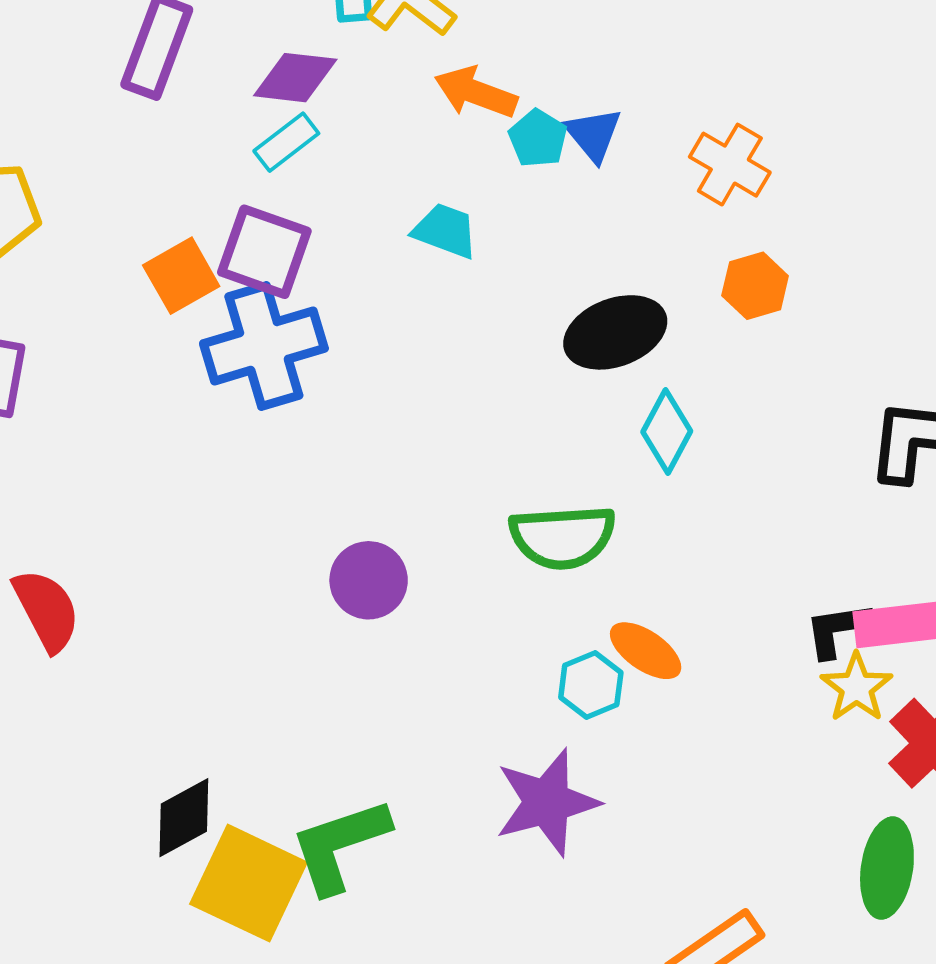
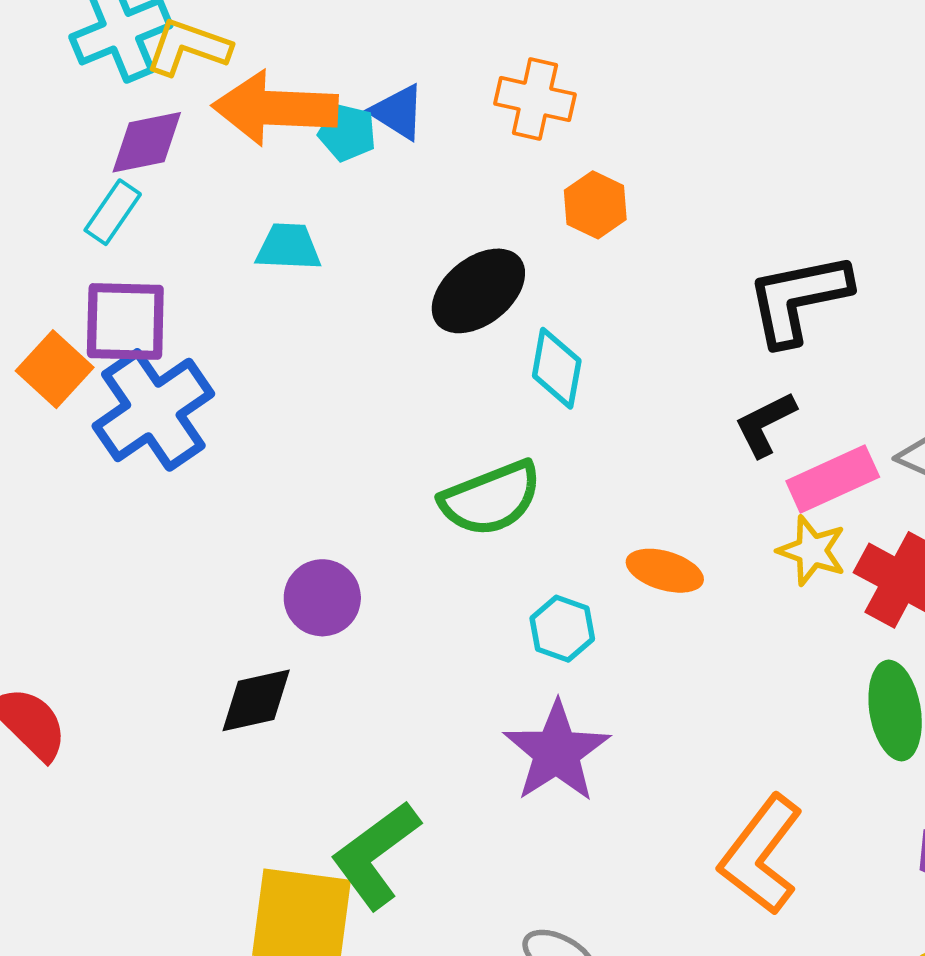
purple diamond: (295, 78) -> (147, 142), moved
orange arrow: (476, 92) -> (275, 108), size x1.5
black L-shape: (838, 630) -> (765, 424), moved
orange ellipse: (646, 651) -> (665, 571), moved
black diamond: (184, 818) -> (256, 700), moved, turned 34

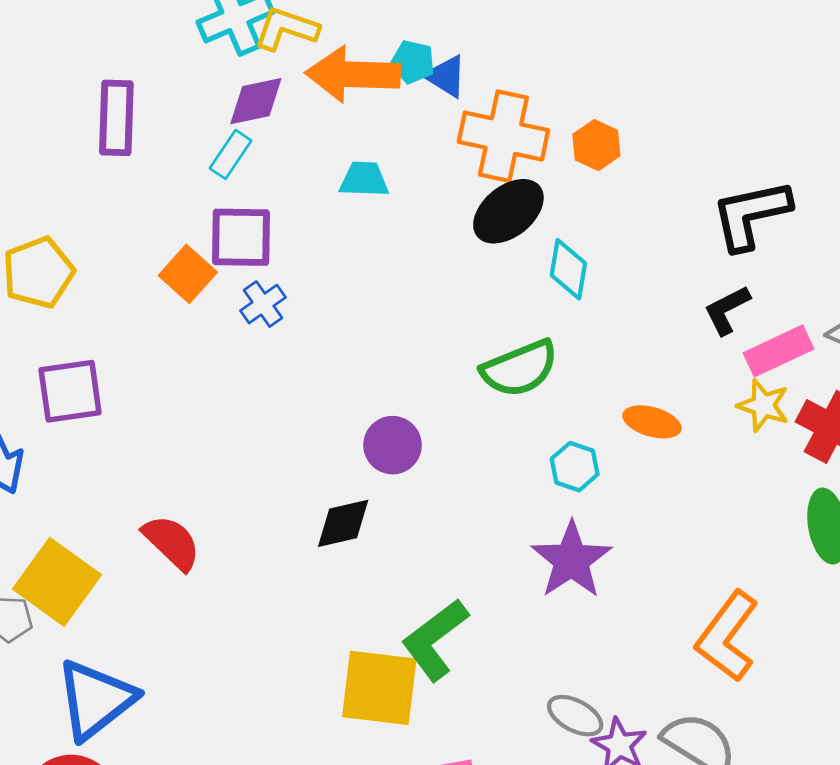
orange cross: (535, 99) -> (503, 136), moved, size x1.5
cyan pentagon: (347, 133) -> (413, 62), moved
blue cross: (153, 410) -> (263, 304), size x0.5

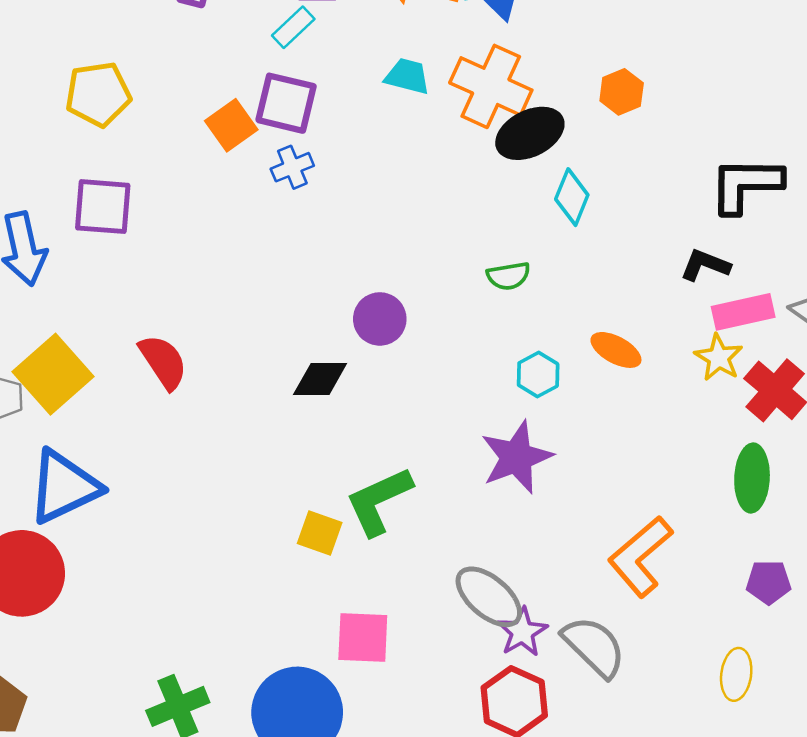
orange cross: (503, 136) -> (491, 86), moved
black L-shape: (727, 310) -> (705, 265), turned 36
green semicircle: (520, 368) -> (508, 276), size x0.6
yellow square: (379, 688) -> (320, 533), size x0.6
gray ellipse: (575, 716) -> (489, 597), size x1.4

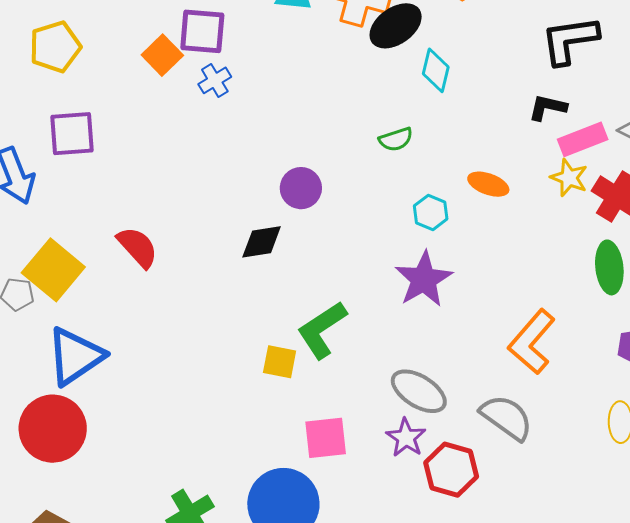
purple star: (522, 632) -> (406, 438), moved

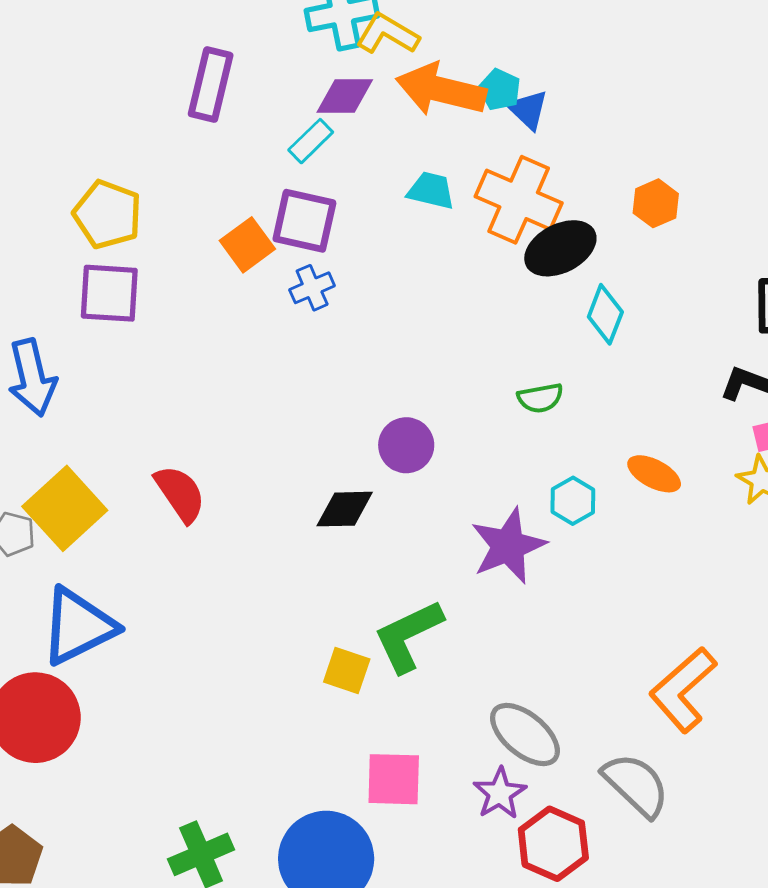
yellow pentagon: (55, 47) -> (107, 214), turned 30
purple square: (72, 134) -> (109, 293), moved
purple star: (424, 279) -> (508, 546), moved

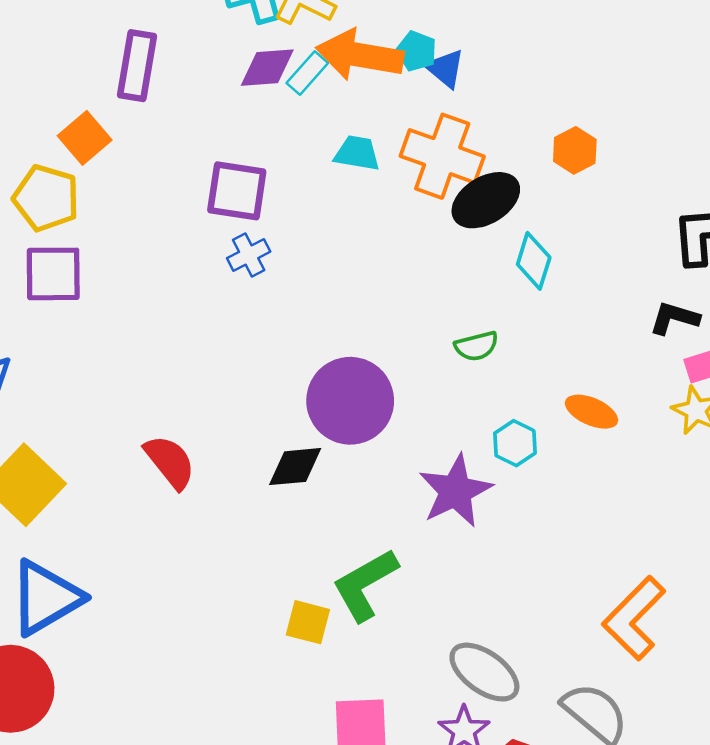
cyan rectangle: (311, 141) -> (307, 73), moved
orange square: (247, 245) -> (85, 138), moved
purple circle: (406, 445) -> (350, 401), size x1.6
red semicircle: (180, 494) -> (170, 462), moved

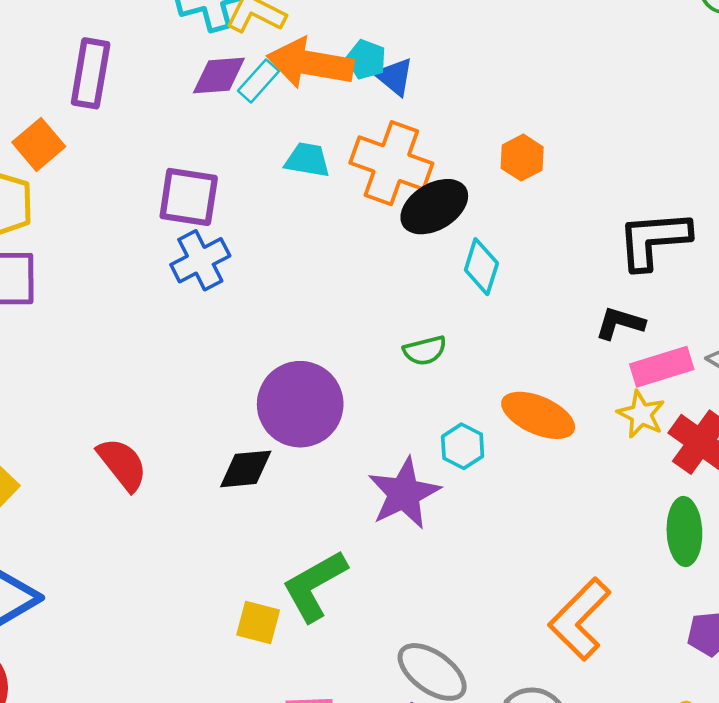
blue cross: (249, 255) -> (200, 260), size x1.4
orange ellipse: (591, 412) -> (538, 415), size x1.4

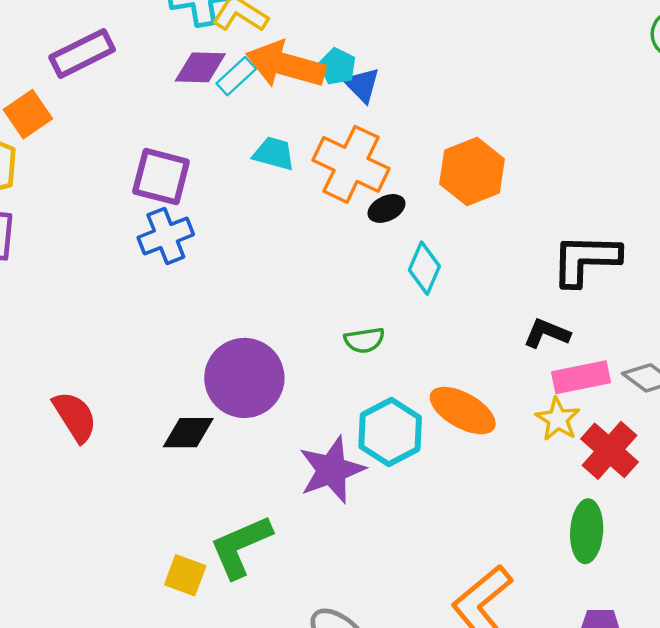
purple rectangle: (91, 73) -> (82, 53), turned 48
orange hexagon: (522, 158) -> (472, 172), size x1.6
black ellipse: (434, 207) -> (386, 208), size x0.6
cyan hexagon: (463, 446) -> (390, 432), size x1.6

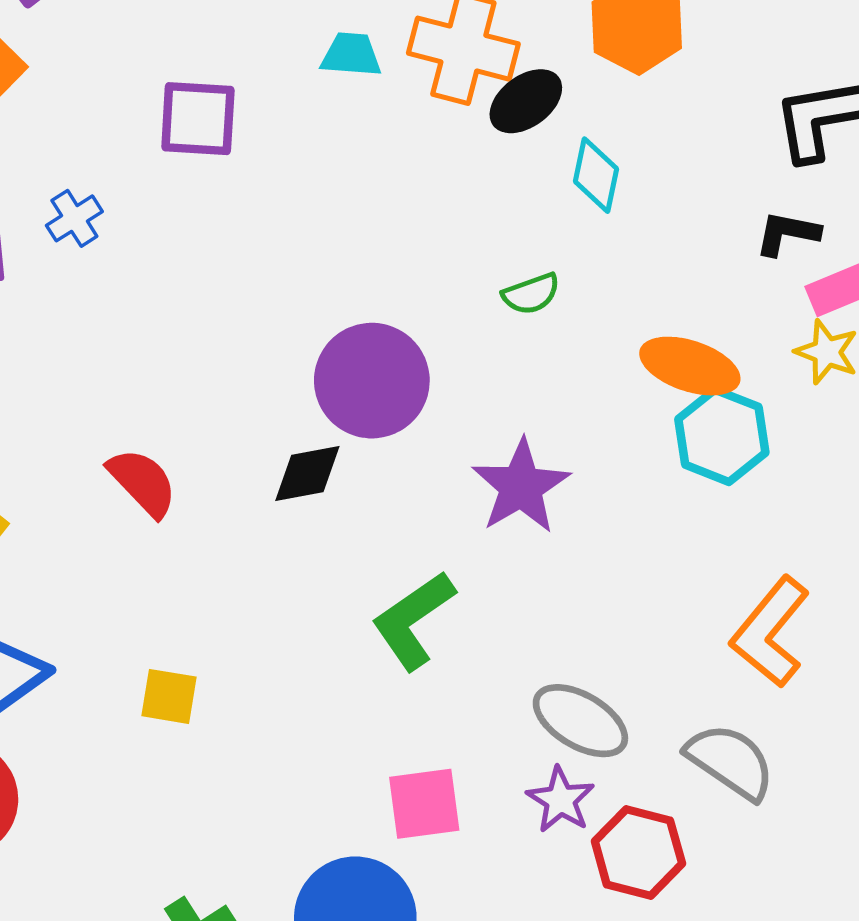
black ellipse: (386, 208) -> (526, 101), size x1.4
blue cross: (166, 236) -> (74, 218), moved, size x0.7
cyan hexagon: (390, 432) -> (722, 436), moved
yellow square: (185, 575) -> (169, 696), moved

